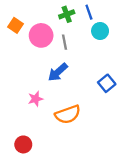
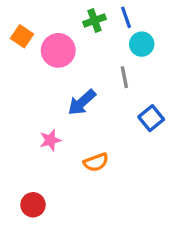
gray line: (64, 42) -> (124, 77), moved
orange semicircle: (68, 114) -> (96, 162), size x0.7

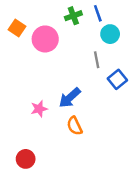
blue arrow: (82, 102) -> (70, 98), moved
blue square: (151, 118) -> (117, 79), moved
orange semicircle: (96, 162) -> (75, 126), turned 84

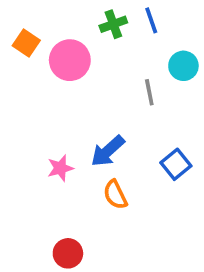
cyan circle: (110, 34) -> (183, 66), moved
blue square: (117, 79) -> (176, 164), moved
red circle: (26, 159) -> (68, 253), moved

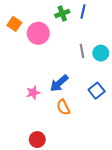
blue line: (151, 20) -> (83, 11), turned 32
cyan circle: (183, 66) -> (101, 53), moved

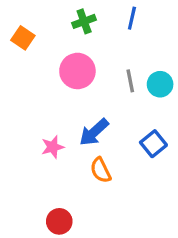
green cross: (62, 13) -> (84, 21), moved
pink circle: (38, 33) -> (77, 71), moved

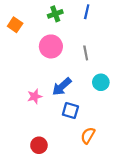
cyan circle: (160, 84) -> (101, 82), moved
blue square: (153, 144) -> (70, 111), moved, turned -35
orange semicircle: (101, 170) -> (88, 135), moved, turned 56

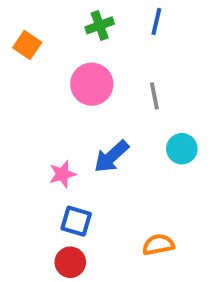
blue square: (70, 111) -> (76, 221), moved
orange semicircle: (88, 135) -> (158, 245), turned 49

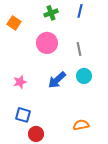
cyan circle: (182, 149) -> (84, 76), moved
pink star: (62, 174) -> (20, 82), moved
blue square: (76, 221) -> (23, 115), moved

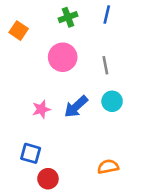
pink star: (20, 82) -> (41, 109), moved

